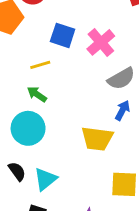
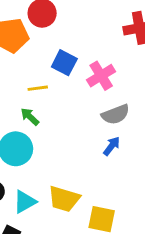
yellow trapezoid: (97, 139) -> (64, 199), moved

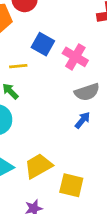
pink cross: (101, 76) -> (75, 57), turned -30
yellow trapezoid: (64, 199) -> (38, 166), turned 132

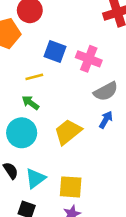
yellow trapezoid: (38, 166) -> (68, 132), moved
yellow square: (71, 185) -> (71, 187), moved

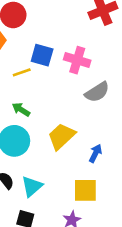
yellow line: (34, 77) -> (22, 72), moved
blue arrow: (106, 120) -> (95, 153), moved
yellow square: (71, 187) -> (85, 190), moved

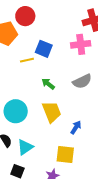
pink cross: (77, 60) -> (81, 44), moved, turned -30
green arrow: (21, 110) -> (48, 84), moved
yellow trapezoid: (61, 136) -> (52, 112), turned 105

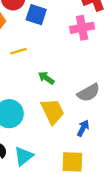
blue square: (44, 49) -> (36, 15), moved
gray semicircle: (82, 81) -> (89, 93), moved

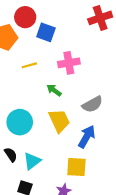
pink cross: (82, 28) -> (69, 63), moved
blue arrow: (83, 128) -> (87, 137), size x1.5

